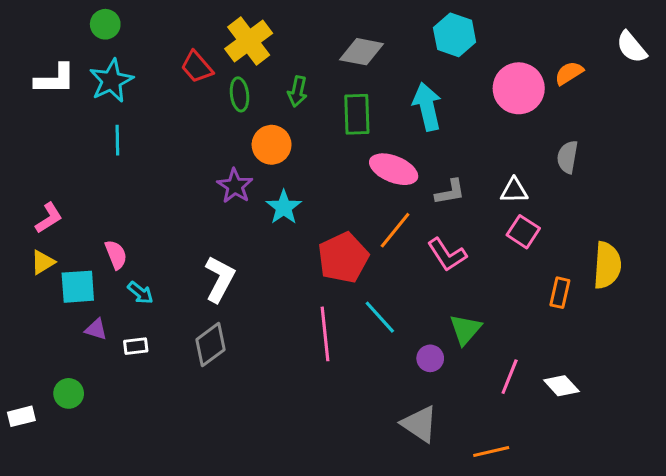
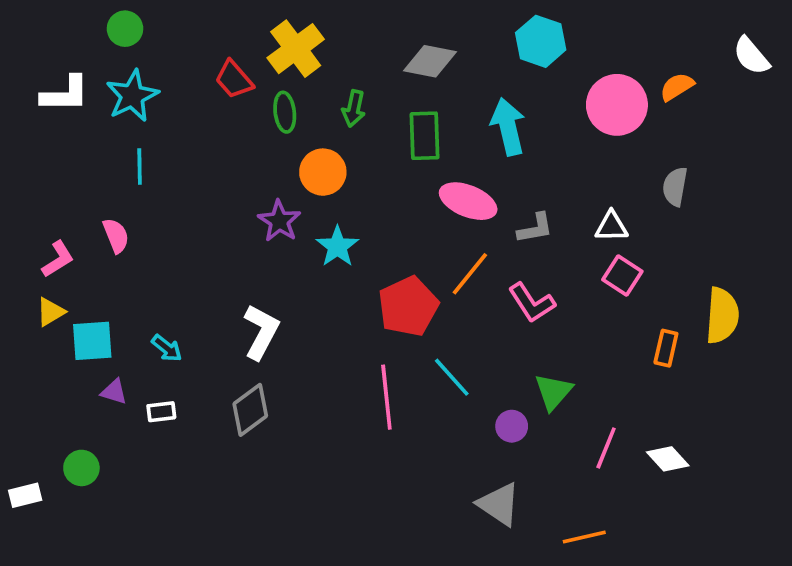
pink semicircle: (116, 255) -> (116, 236), moved

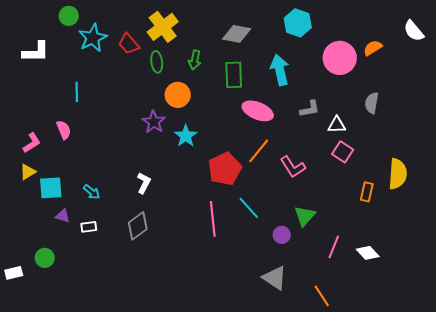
cyan star: (132, 96) -> (93, 38), moved
gray L-shape: (535, 228) -> (310, 109), moved
white L-shape: (261, 332) -> (144, 183), size x0.7
orange line: (584, 537) -> (322, 296), turned 70

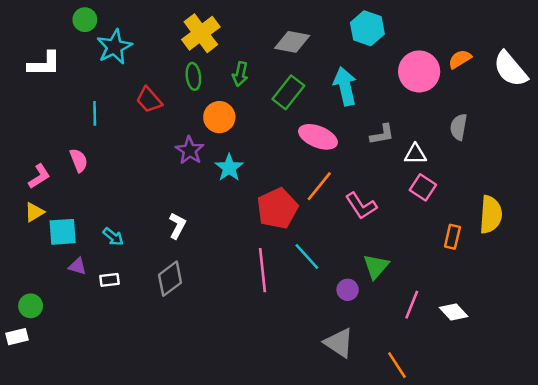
white semicircle: (414, 31) -> (510, 69), moved, size x1.4
red trapezoid: (129, 44) -> (149, 100), moved
green rectangle: (234, 75) -> (288, 92), turned 40
green circle: (45, 258) -> (31, 306), moved

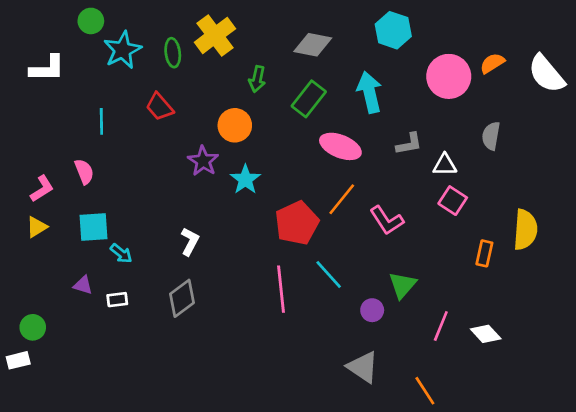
green ellipse: (193, 76) -> (173, 53), moved
cyan square: (63, 232) -> (93, 227), moved

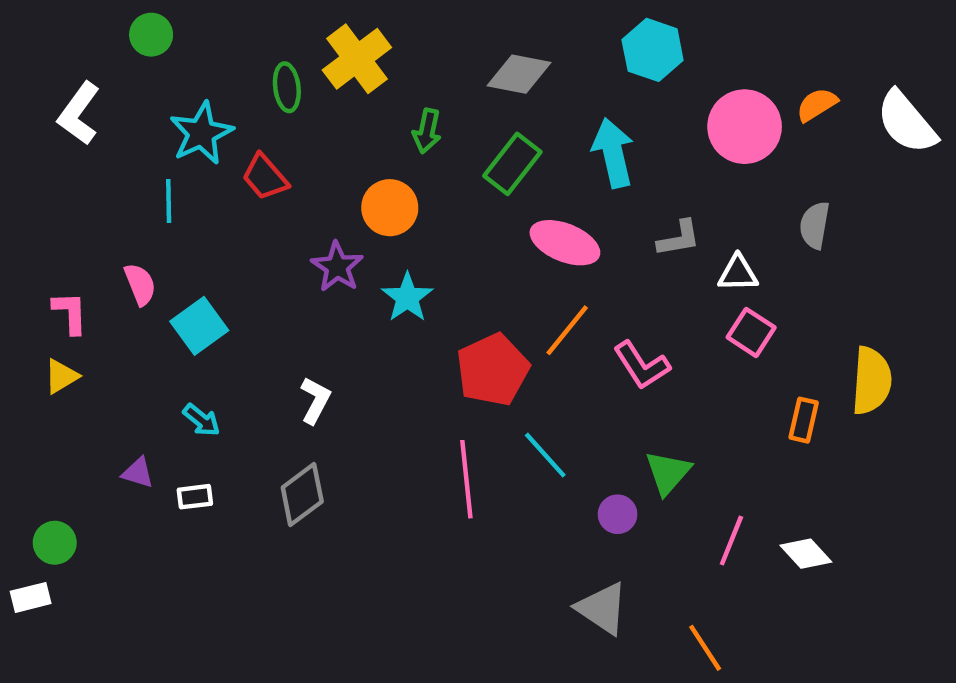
cyan star: (123, 50) -> (201, 133), moved
white L-shape: (47, 68) -> (79, 113), turned 126
pink L-shape: (42, 189) -> (70, 313), turned -60
cyan square: (93, 227) -> (199, 326), moved, turned -32

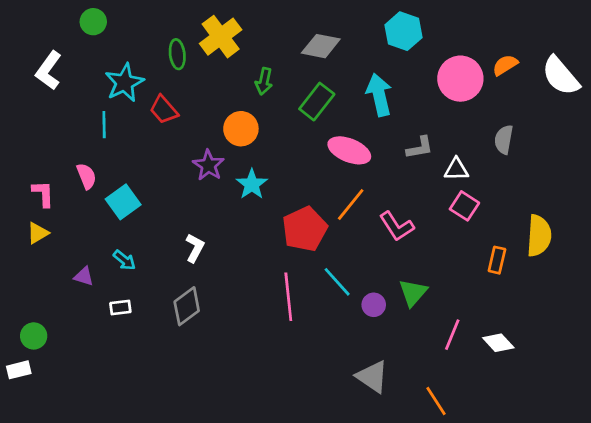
purple triangle: (138, 473) -> (84, 276), moved
purple circle: (618, 514) -> (374, 305), moved

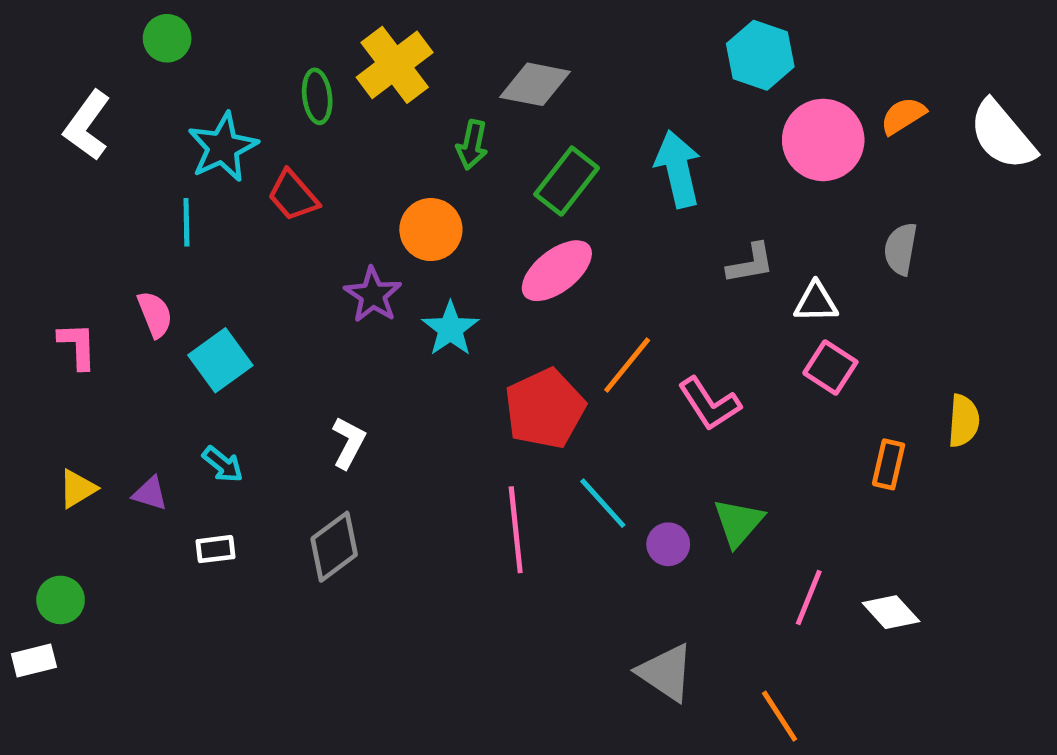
cyan hexagon: (403, 31) -> (760, 55), moved
gray diamond: (321, 46) -> (535, 84), moved
pink ellipse: (349, 150) -> (557, 271), moved, turned -60
yellow triangle: (38, 233) -> (77, 489), moved
yellow semicircle: (539, 236) -> (964, 421), size x0.7

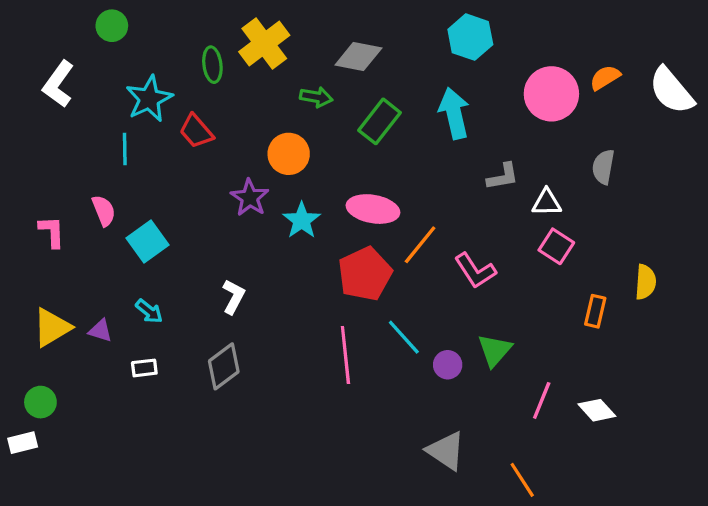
cyan hexagon: (760, 55) -> (470, 37), moved
green arrow: (472, 145) -> (316, 97), turned -92
pink ellipse: (557, 271) -> (373, 209), moved, turned 48
yellow triangle: (77, 489) -> (52, 327), size x1.5

